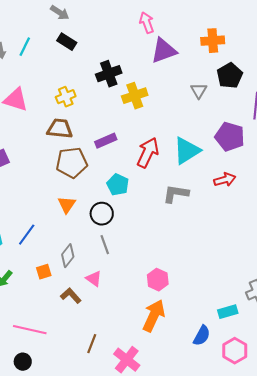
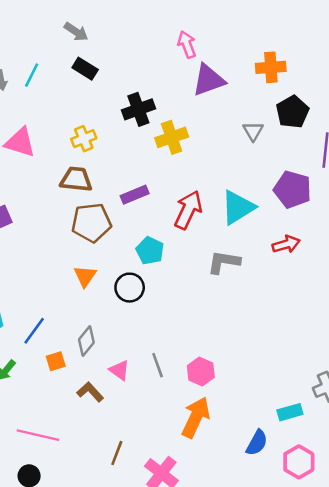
blue line: (27, 235) -> (34, 331), moved
gray line: (105, 245) -> (158, 365), moved

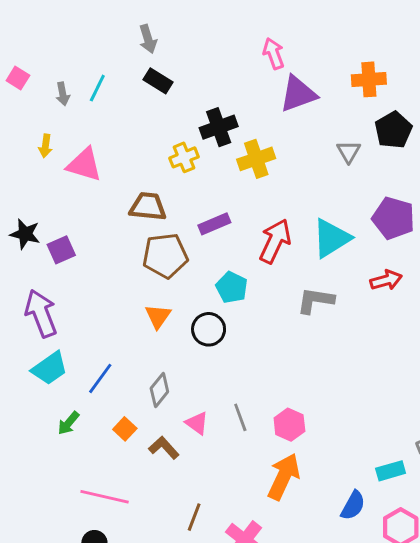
gray arrow: (76, 32) -> (148, 39), turned 40
yellow cross: (84, 139) -> (184, 157), moved
orange square: (56, 361) -> (125, 429), moved, turned -30

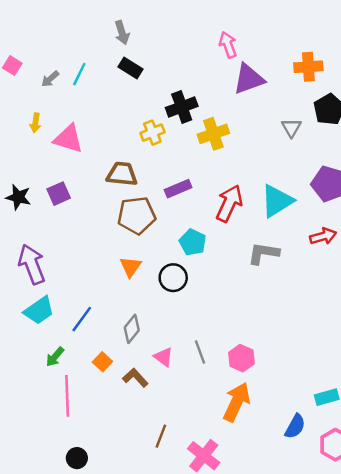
gray arrow: (63, 94) -> (50, 79), turned 60
purple square: (61, 250) -> (59, 194), moved
pink line: (105, 497) -> (67, 396), moved, turned 75

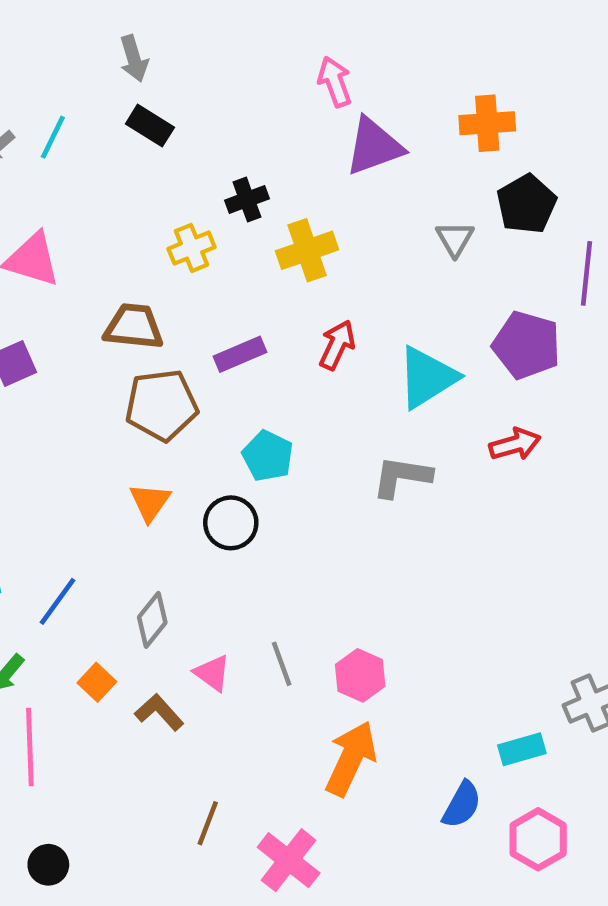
black cross: (182, 107) -> (247, 199), size x0.7
red arrow: (229, 203) -> (337, 345), moved, size x0.7

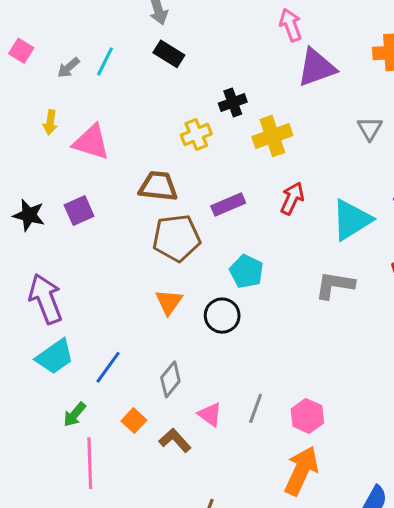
gray line: (282, 664) -> (256, 408), turned 40

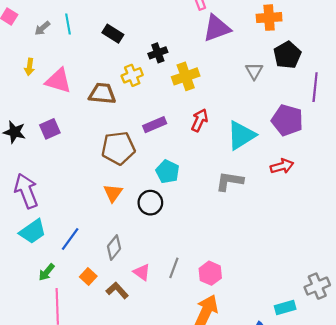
black rectangle: (169, 54) -> (113, 34), moved
cyan line: (105, 61) -> (68, 24), turned -36
brown trapezoid: (158, 186) -> (102, 94), moved

